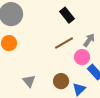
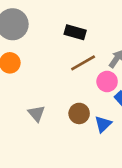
black rectangle: (67, 15) -> (75, 32), moved, turned -35

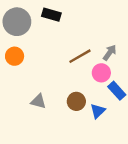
black rectangle: (75, 32) -> (51, 15), moved
gray triangle: (37, 113) -> (38, 101), turned -35

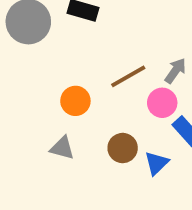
orange circle: (15, 56) -> (75, 101), moved

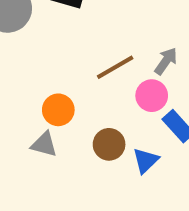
orange circle: (75, 101) -> (58, 110), moved

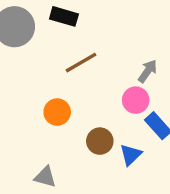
brown line: (115, 67) -> (81, 63), moved
gray triangle: (44, 144) -> (45, 177), moved

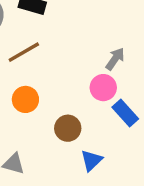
brown line: (81, 63) -> (24, 52), moved
blue triangle: (131, 155) -> (91, 160), moved

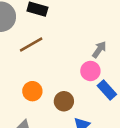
orange circle: (25, 99) -> (32, 91), moved

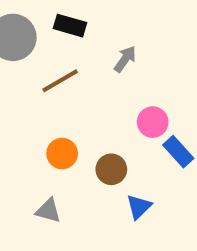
gray arrow: (99, 50) -> (125, 59), moved

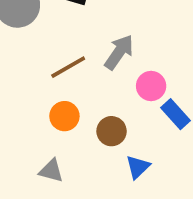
gray arrow: (125, 59) -> (119, 52), moved, size x1.4
brown line: (60, 81) -> (68, 67), moved

